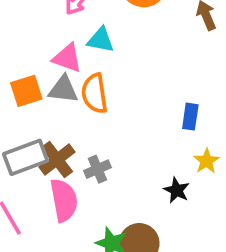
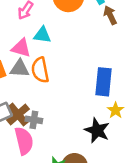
blue rectangle: (190, 117) -> (103, 82), size x1.6
gray cross: (97, 169) -> (34, 120), moved, turned 35
black star: (177, 190) -> (97, 130), size x1.5

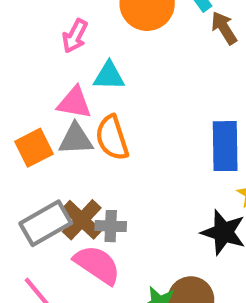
pink semicircle: (24, 141) -> (97, 265), turned -36

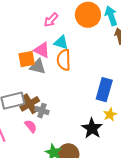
orange semicircle: (112, 138) -> (64, 60), moved
orange square: (34, 148) -> (27, 59), moved
pink semicircle: (97, 265) -> (31, 126), size x0.6

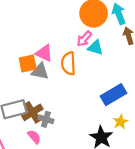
pink arrow: (51, 20) -> (84, 39), moved
cyan triangle: (61, 42) -> (95, 48), moved
blue rectangle: (104, 90) -> (113, 95), turned 45

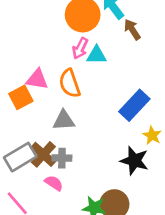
gray triangle: (40, 71) -> (64, 120), moved

